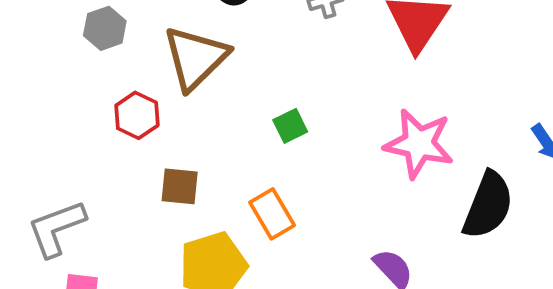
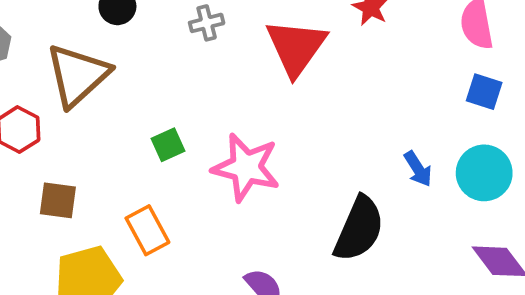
pink star: (419, 144) -> (246, 167), moved

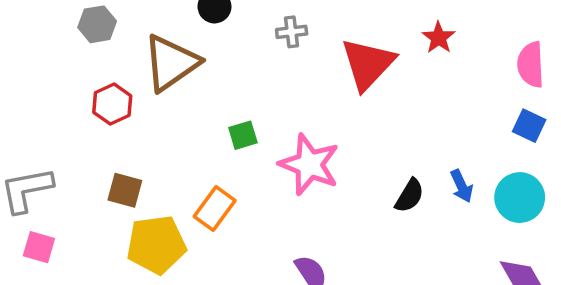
brown square: (58, 200) -> (125, 190), moved
black semicircle: (359, 229) -> (410, 196), moved, size x0.6
orange rectangle: (147, 230) -> (215, 209), turned 57

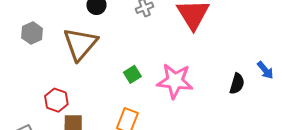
red hexagon: (112, 104) -> (56, 100), moved

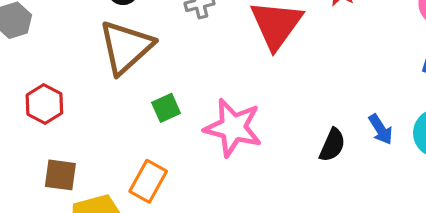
brown triangle: (80, 44) -> (126, 47), moved
red hexagon: (56, 100) -> (44, 104), moved

